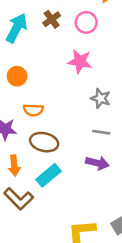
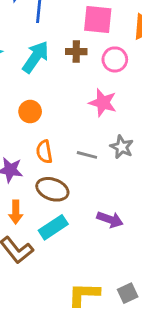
brown cross: (52, 19) -> (76, 52), turned 30
orange semicircle: (33, 110) -> (44, 152), turned 72
gray line: (101, 132) -> (87, 155), moved

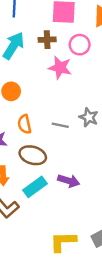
pink star: (103, 103) -> (60, 68), moved
purple arrow: (110, 219) -> (69, 181), moved

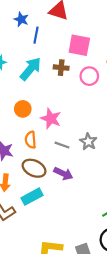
pink star: (60, 68) -> (51, 119), moved
purple arrow: (69, 181) -> (63, 174), moved

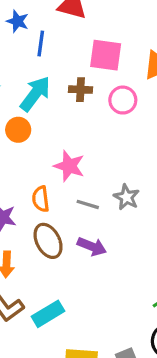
orange circle: (23, 109) -> (18, 130), moved
brown ellipse: (34, 168) -> (48, 241), turned 40
cyan rectangle: (32, 197) -> (48, 314), moved

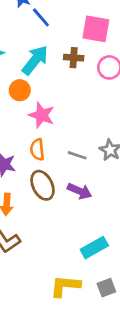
blue line: (41, 43) -> (41, 17), turned -50
pink star: (69, 166) -> (42, 115), moved
cyan rectangle: (48, 314) -> (94, 248), moved

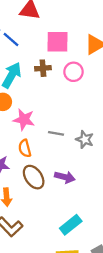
gray line: (77, 155) -> (56, 133), moved
cyan rectangle: (94, 248) -> (71, 225), moved

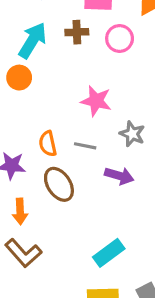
pink star: (24, 120) -> (96, 101), moved
gray line: (56, 133) -> (85, 146), moved
purple arrow: (65, 177) -> (119, 176), moved

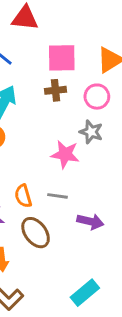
brown cross: (77, 32) -> (55, 90), moved
pink circle: (120, 38) -> (97, 97), moved
gray star: (132, 134) -> (91, 132), moved

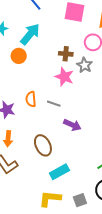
brown cross: (55, 90) -> (66, 54), moved
brown ellipse: (36, 233) -> (43, 145), moved

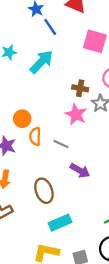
orange circle: (19, 56) -> (22, 119), moved

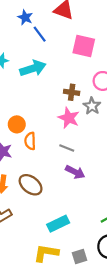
cyan arrow: (41, 62) -> (33, 68), turned 30
gray line: (61, 144) -> (67, 148), moved
brown ellipse: (44, 191) -> (31, 185), moved, turned -30

